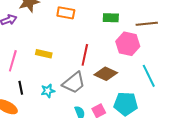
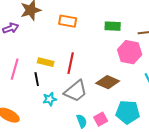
red line: (85, 55) -> (71, 63), moved
black line: (21, 88) -> (37, 79), moved

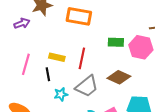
orange rectangle: (68, 21) -> (79, 16), size x1.4
green rectangle: (113, 26) -> (116, 42), moved

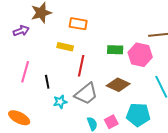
orange rectangle: (79, 16) -> (78, 24), size x0.7
yellow rectangle: (57, 57) -> (65, 47), moved

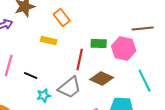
orange rectangle: (78, 24) -> (62, 18), turned 42
red line: (81, 66) -> (80, 60), moved
black line: (47, 82) -> (31, 76), turned -56

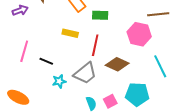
yellow rectangle: (49, 41) -> (70, 33), moved
green rectangle: (99, 44) -> (100, 15), moved

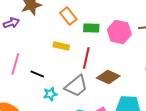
pink hexagon: (139, 34) -> (119, 32), moved

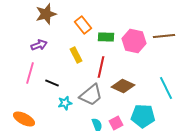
purple arrow: (11, 23) -> (39, 45), moved
yellow rectangle: (61, 46) -> (76, 55), turned 49

